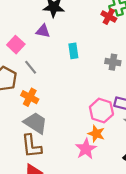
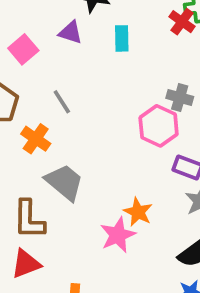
cyan rectangle: (73, 51) -> (122, 38), moved
gray line: (31, 67) -> (62, 102), moved
pink hexagon: (101, 111) -> (159, 126), moved
gray trapezoid: (36, 123) -> (64, 182), moved

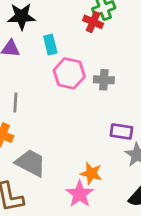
gray line: (62, 102) -> (15, 102), turned 48
pink hexagon: (159, 126) -> (69, 73), moved

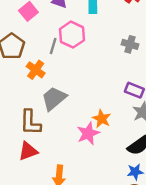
pink hexagon: (69, 73) -> (72, 35), moved
gray trapezoid: (31, 163) -> (54, 98), turned -80

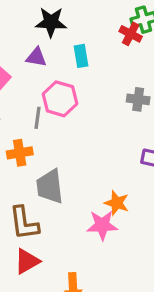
orange cross: (36, 70) -> (20, 153), turned -36
gray trapezoid: (54, 98) -> (50, 187), turned -48
pink star: (88, 133) -> (102, 225), turned 30

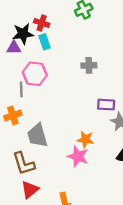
black star: (51, 22) -> (23, 34), moved
red cross: (131, 34) -> (42, 23), moved
pink star: (102, 225) -> (78, 156), turned 30

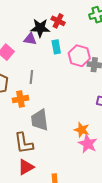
cyan rectangle: (45, 42) -> (56, 47), moved
pink hexagon: (35, 74) -> (79, 56), moved
pink star: (78, 156) -> (88, 144), moved

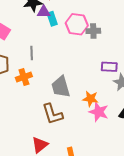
purple triangle: (30, 39) -> (44, 12), moved
gray trapezoid: (40, 120) -> (61, 87), moved
brown L-shape: (24, 143) -> (52, 114), moved

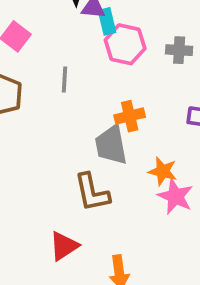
pink hexagon: (77, 24) -> (125, 44), moved
orange cross: (24, 77) -> (130, 116), moved

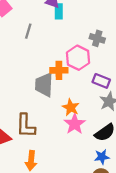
pink hexagon: (125, 44) -> (78, 58), moved
gray line: (64, 80) -> (28, 31), moved
brown L-shape: (92, 192) -> (26, 126), moved

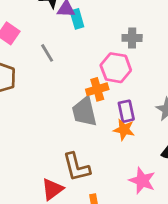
gray line: (28, 31) -> (47, 53), turned -32
purple rectangle: (101, 81) -> (126, 111), moved, turned 72
pink star: (75, 124) -> (142, 181), moved

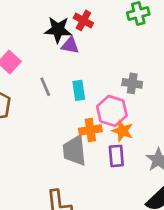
cyan rectangle: (77, 19) -> (79, 90), moved
orange star: (124, 130) -> (123, 131), moved

